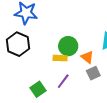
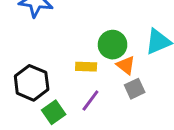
black hexagon: (18, 44) -> (32, 83), moved
green circle: (68, 46) -> (113, 45), moved

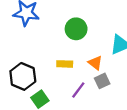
green circle: (113, 45) -> (76, 29), moved
purple line: (90, 100) -> (78, 90), moved

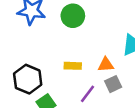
green circle: (76, 29) -> (73, 16), moved
orange triangle: (95, 63) -> (106, 65), turned -42

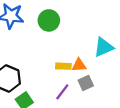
yellow rectangle: (73, 66) -> (63, 66), moved

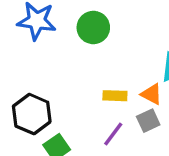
orange triangle: (79, 65) -> (152, 94), moved, turned 32

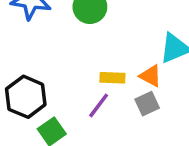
purple line: (113, 134) -> (99, 105), moved

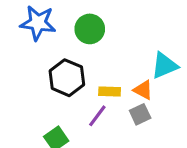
black hexagon: (26, 97) -> (67, 78), moved

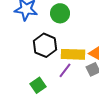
yellow rectangle: (110, 91) -> (73, 54), size x1.6

